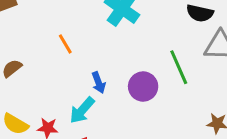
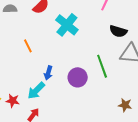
blue arrow: (99, 83) -> (48, 73), turned 32

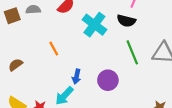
black semicircle: (118, 31) -> (126, 21), moved
green line: (102, 66) -> (132, 52), moved

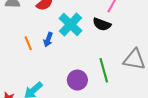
green line: (132, 52) -> (104, 70), moved
blue arrow: (77, 76) -> (48, 40), moved

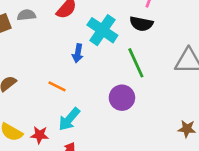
orange line: (28, 43) -> (57, 86), moved, turned -32
green line: (104, 70) -> (136, 63), moved

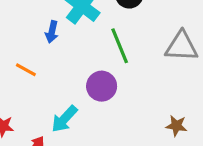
cyan arrow: (69, 119) -> (64, 119), moved

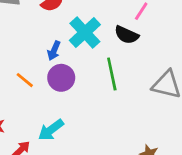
purple circle: (102, 86) -> (61, 78), moved

